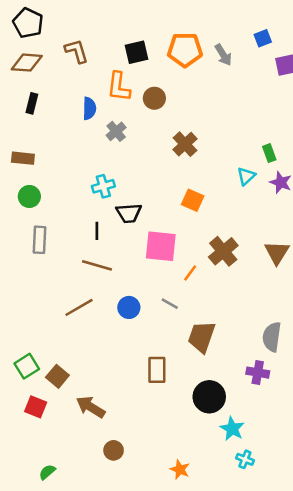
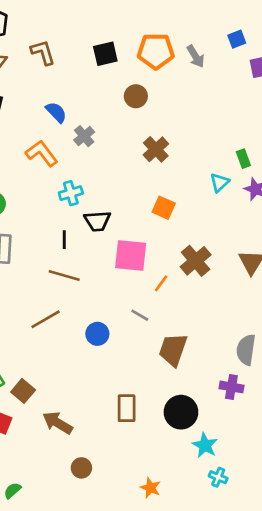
orange L-shape: (119, 87) -> (42, 153), moved, turned 136
brown circle: (154, 98) -> (136, 96), moved
blue semicircle: (89, 108) -> (56, 112), turned -45
blue circle: (129, 307) -> (97, 334), moved
brown rectangle: (157, 370) -> (127, 408), moved

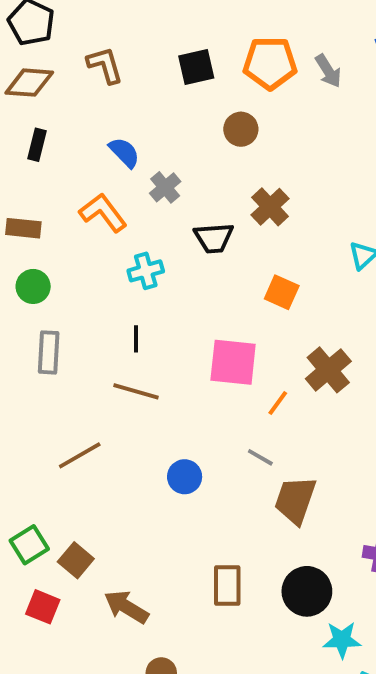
black trapezoid: (97, 221) -> (214, 238), moved
gray line: (140, 315) -> (260, 457), moved
brown line: (46, 319) -> (80, 455), moved
cyan star: (205, 445) -> (342, 640), turned -30

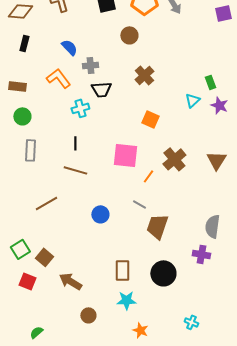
gray cross: (165, 187) -> (90, 65), turned 35
black trapezoid: (214, 238) -> (101, 89), moved
cyan star: (342, 640) -> (126, 300), moved

